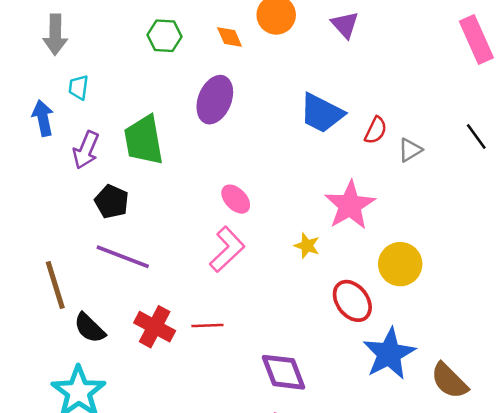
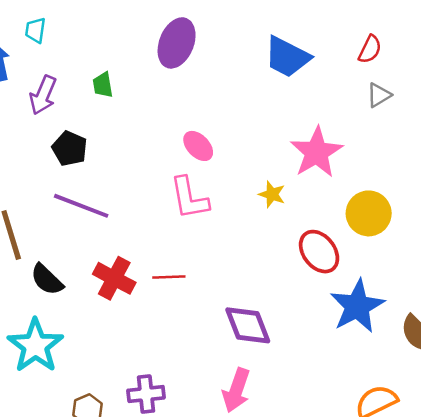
red semicircle: (376, 130) -> (370, 49), moved
green trapezoid: (144, 140) -> (103, 85), size x0.5
pink L-shape: (227, 249) -> (189, 198), turned 123

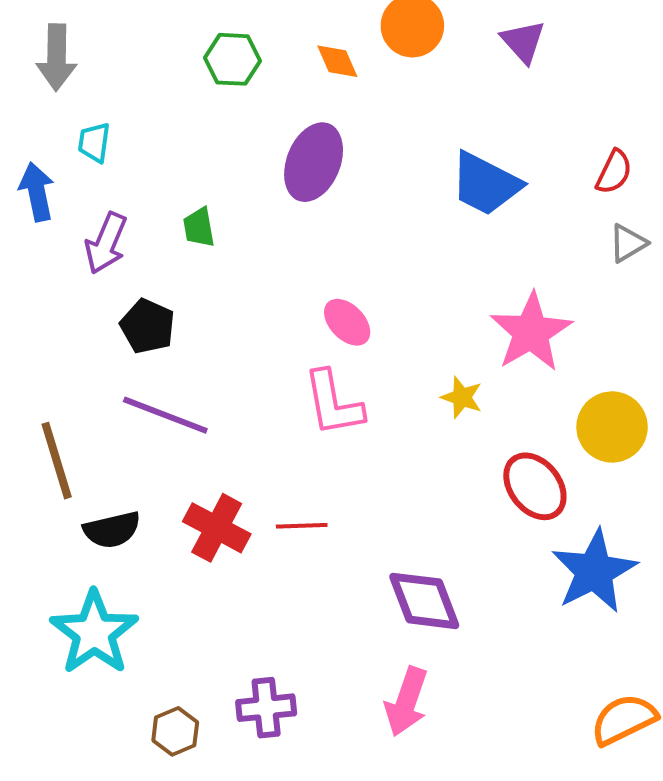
black semicircle: (47, 280) -> (112, 530), turned -57

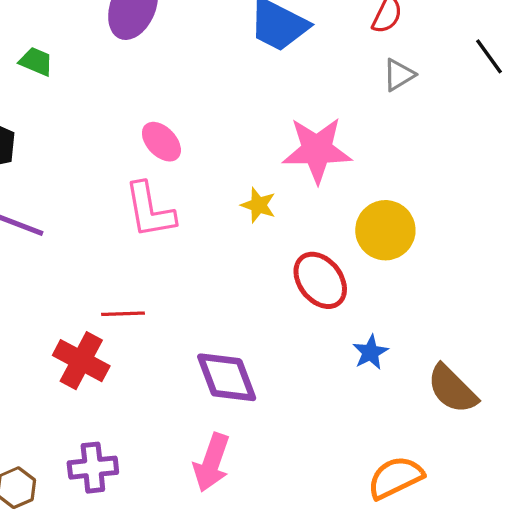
green trapezoid: (199, 227) -> (36, 61), turned 123
pink star: (531, 332) -> (317, 150), turned 30
red cross: (217, 528) -> (81, 361), moved
blue star: (594, 571) -> (370, 352), size x0.5

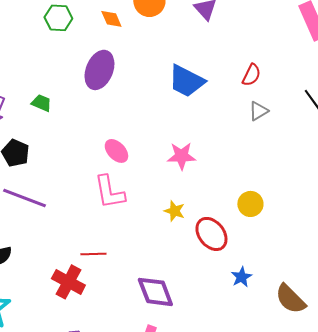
pink star: (317, 150) -> (181, 156), moved, size x0.7
yellow star: (258, 205) -> (174, 211), moved
yellow circle: (385, 230) -> (250, 204), size x0.7

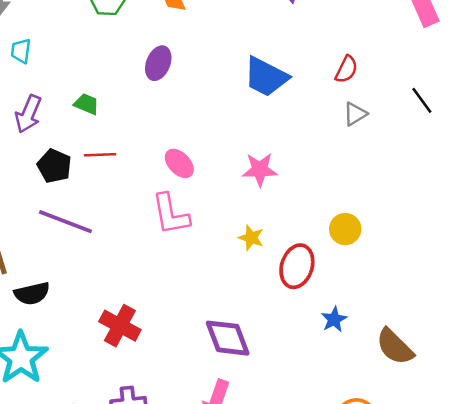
purple ellipse: (99, 70) -> (158, 63), size x0.7
red ellipse: (211, 234) -> (297, 266), turned 56
red line: (93, 254) -> (100, 155), moved

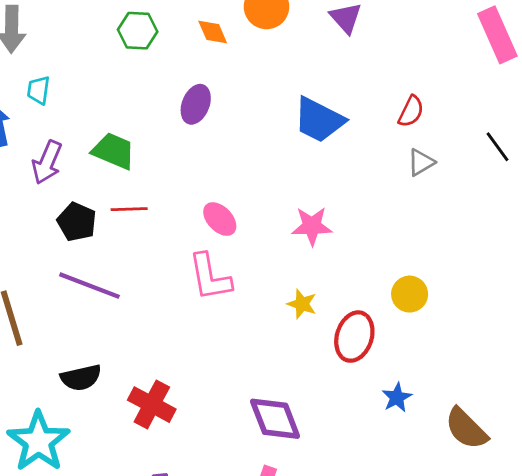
green trapezoid: (86, 104) -> (114, 151), size x1.5
black semicircle: (32, 293) -> (81, 378), moved

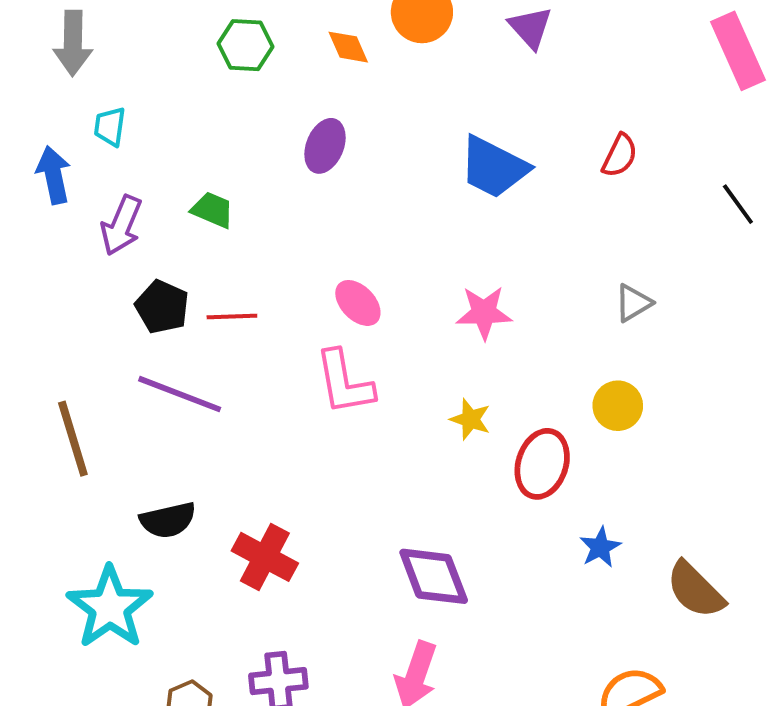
green trapezoid: (114, 151) -> (213, 210), size x0.7
gray triangle: (421, 162) -> (633, 303), moved
red line: (129, 209) -> (232, 317), moved

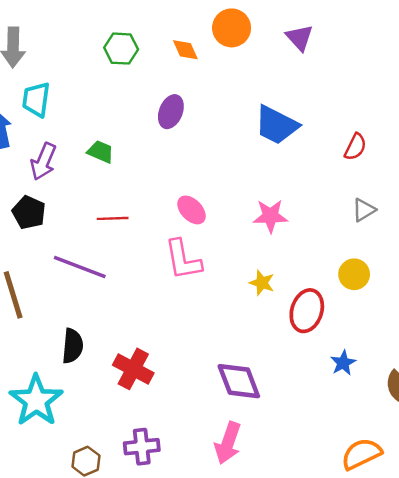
cyan trapezoid: (110, 127) -> (36, 100), size x1.4
red semicircle: (620, 156) -> (355, 147), moved
black pentagon: (162, 307) -> (29, 212), moved
black semicircle: (168, 520) -> (73, 346), turned -72

